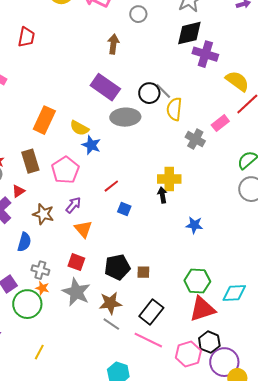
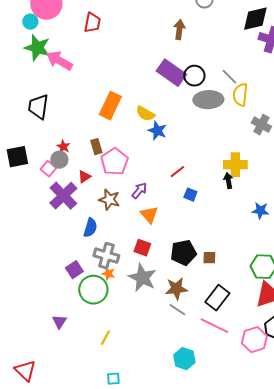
black circle: (149, 93) -> (194, 76), moved
gray ellipse: (125, 117) -> (208, 100), moved
brown rectangle: (30, 161) -> (96, 147), size x0.7
pink pentagon: (65, 170) -> (114, 162), moved
gray cross: (40, 270) -> (106, 256), size x1.4

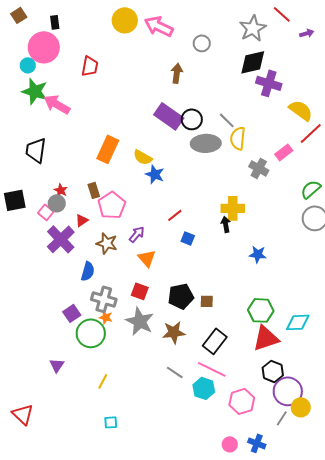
gray line: (177, 310) -> (175, 372), moved
pink hexagon: (254, 340) -> (242, 401), moved
cyan hexagon: (184, 359) -> (204, 388), moved

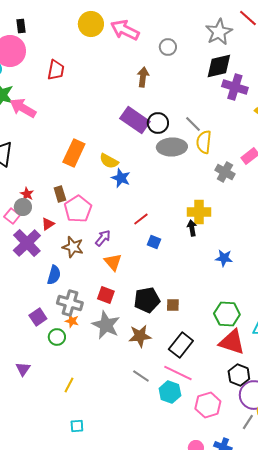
green circle: (91, 333) -> (57, 337), size x0.6
red triangle: (266, 338) -> (232, 342), turned 36

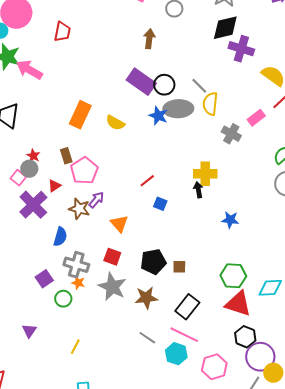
blue star: (121, 178) -> (158, 116), moved
purple arrow: (103, 238) -> (96, 200), moved

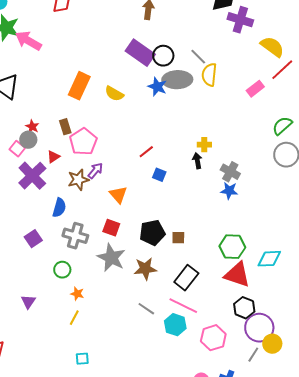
gray cross: (231, 134) -> (230, 172), moved
yellow cross: (205, 174) -> (204, 145), size x0.6
brown star: (79, 209) -> (78, 180), turned -30
purple square: (44, 279) -> (33, 239), moved
orange star: (78, 283) -> (77, 294), moved

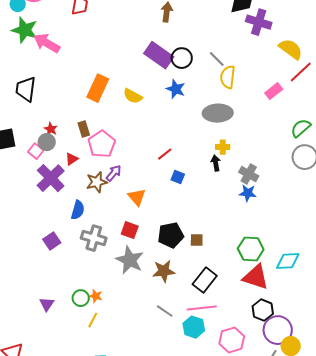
gray ellipse: (177, 80) -> (218, 113), moved
green circle: (62, 270) -> (81, 298), moved
pink line: (183, 306) -> (202, 308), turned -32

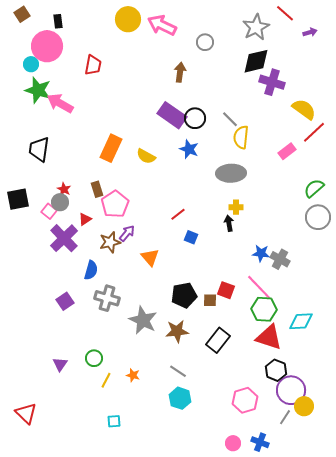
gray cross: (249, 174) -> (280, 259), moved
red square: (130, 230) -> (226, 290), moved
orange star: (96, 296) -> (133, 375), moved
pink line: (202, 308) -> (259, 287), moved, turned 52
cyan hexagon: (194, 327) -> (180, 398), moved

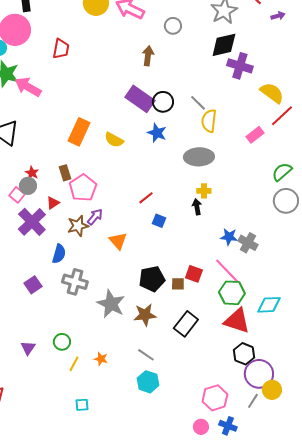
pink hexagon: (245, 400) -> (215, 398), moved

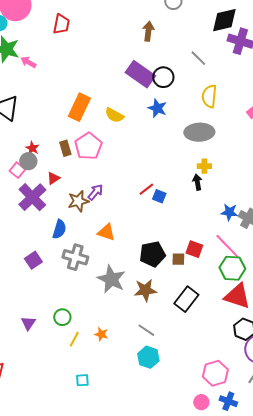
pink arrow: (28, 87) -> (28, 62), size x0.6
gray line: (198, 103) -> (198, 58), moved
pink pentagon: (83, 188) -> (88, 146), moved
red line: (146, 198) -> (146, 189), moved
orange triangle: (118, 241) -> (106, 232), moved, turned -30

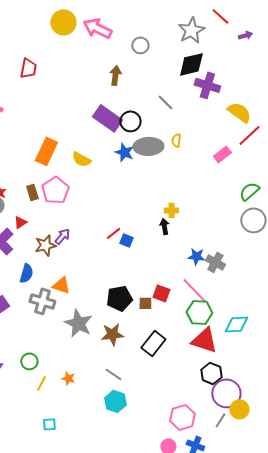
yellow semicircle: (209, 96) -> (176, 140), size x0.6
gray ellipse: (199, 132) -> (148, 146), moved
orange triangle: (106, 232) -> (61, 285), moved

